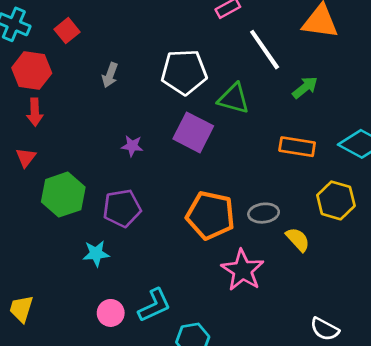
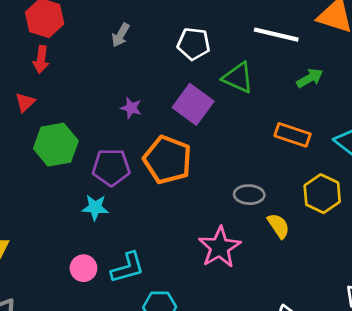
white line: (265, 50) -> (276, 35), turned -51
white pentagon: (184, 72) -> (194, 44), size x0.7
orange pentagon: (210, 215) -> (168, 160), moved
cyan star: (96, 254) -> (95, 207), moved

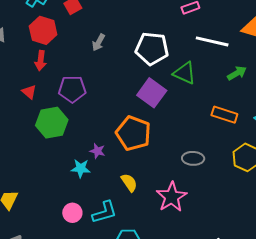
white pentagon: (194, 44) -> (152, 49), size x1.4
red triangle: (25, 102) -> (29, 92), turned -35
purple star: (131, 108) -> (97, 151), moved
purple pentagon: (111, 167) -> (72, 89), moved
yellow semicircle: (278, 226) -> (129, 183), moved

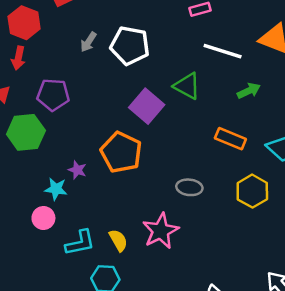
white pentagon: (152, 49) -> (130, 46), moved
yellow semicircle: (129, 183) -> (118, 240), moved
pink circle: (72, 213) -> (43, 218), moved

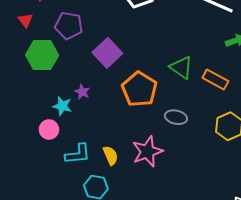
green triangle: (187, 86) -> (181, 68), moved
purple square: (147, 106) -> (107, 53), moved
orange pentagon: (121, 152) -> (139, 89), moved

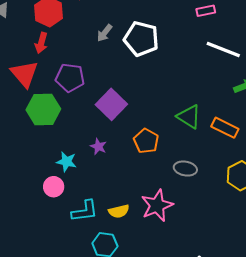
red triangle: (25, 20) -> (24, 74), size x1.8
orange pentagon: (139, 89) -> (146, 141), size x0.7
purple star: (82, 92) -> (98, 147), moved
yellow semicircle: (111, 156) -> (119, 211), turned 102

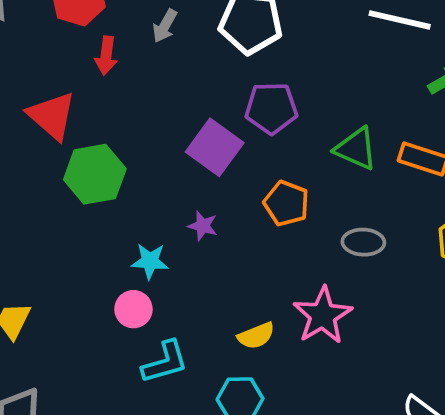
gray arrow: (105, 33) -> (165, 26), moved
red arrow: (41, 43) -> (106, 56), moved
purple pentagon: (70, 78) -> (271, 108), moved
cyan L-shape: (85, 211) -> (165, 362), moved

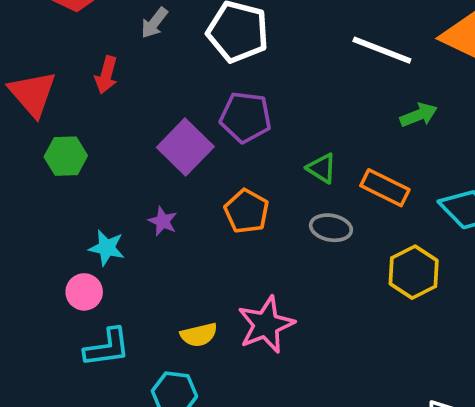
red arrow: (106, 56) -> (106, 75), moved
green triangle: (356, 149) -> (322, 168), size x0.7
green hexagon: (95, 174) -> (66, 156), size x0.7
gray ellipse: (363, 242) -> (331, 228), moved

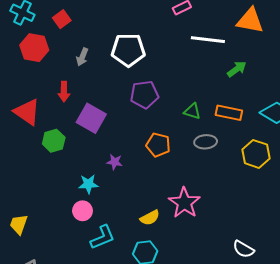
purple square: (185, 147) -> (91, 118), moved

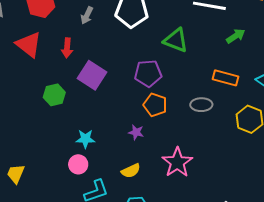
purple pentagon: (144, 95) -> (148, 73), moved
green triangle: (192, 111) -> (176, 40), moved, size x1.5
red triangle: (27, 112) -> (29, 45), moved
purple star: (115, 162) -> (136, 132), moved
yellow semicircle: (150, 218) -> (131, 171), moved

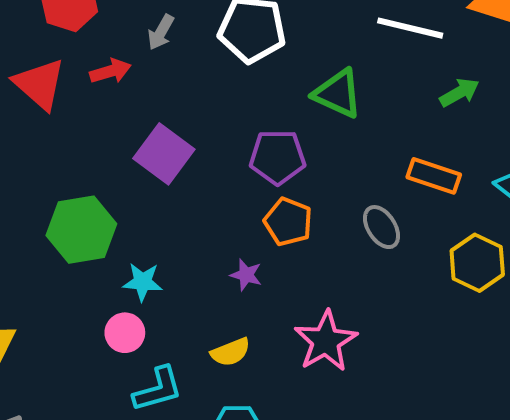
red arrow: (67, 48) -> (110, 71), moved, turned -114
green hexagon: (54, 95) -> (81, 230), moved, size x1.5
gray ellipse: (201, 105) -> (382, 227), turned 55

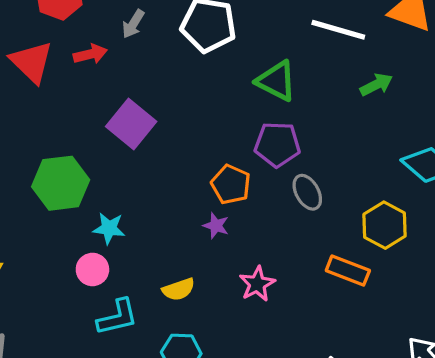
purple pentagon: (277, 157) -> (277, 144), moved
orange rectangle: (434, 176) -> (348, 270), moved
purple star: (246, 275) -> (216, 226), moved
pink star: (326, 341) -> (257, 284), size x0.7

